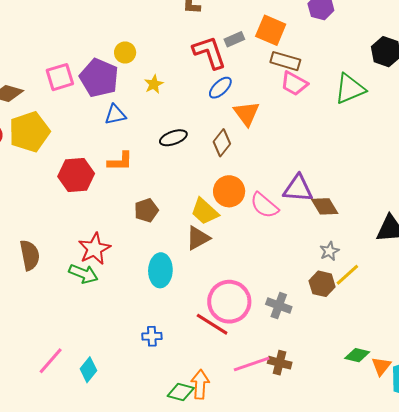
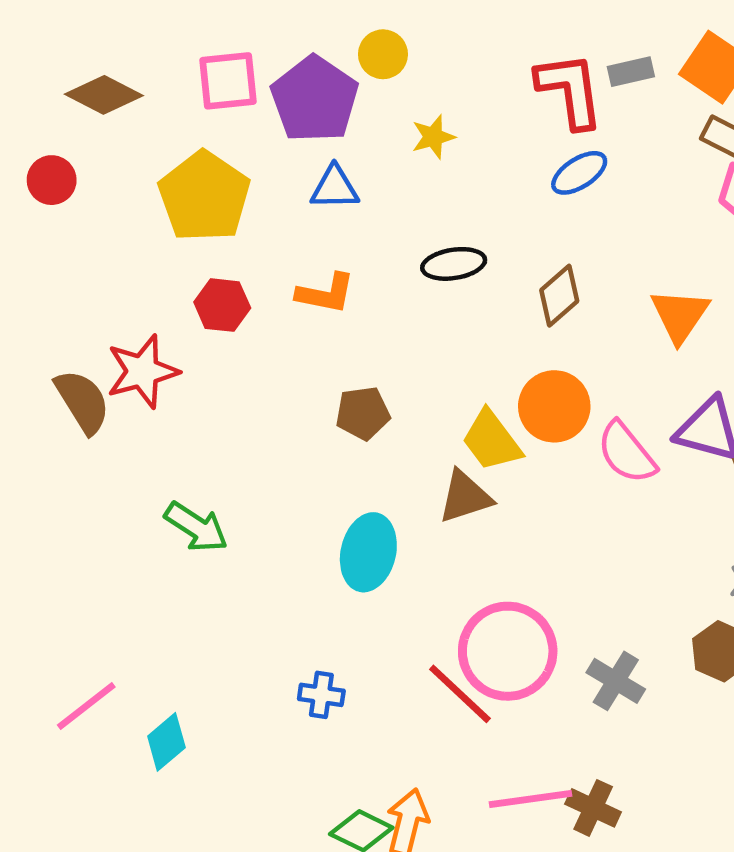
orange triangle: (247, 114) -> (680, 315), moved
yellow pentagon: (29, 132) -> (204, 196), moved, turned -30
red hexagon: (76, 175) -> (222, 305), size x0.7
red star: (94, 249) -> (142, 371), moved
brown semicircle: (30, 255) -> (82, 401), moved, turned -32

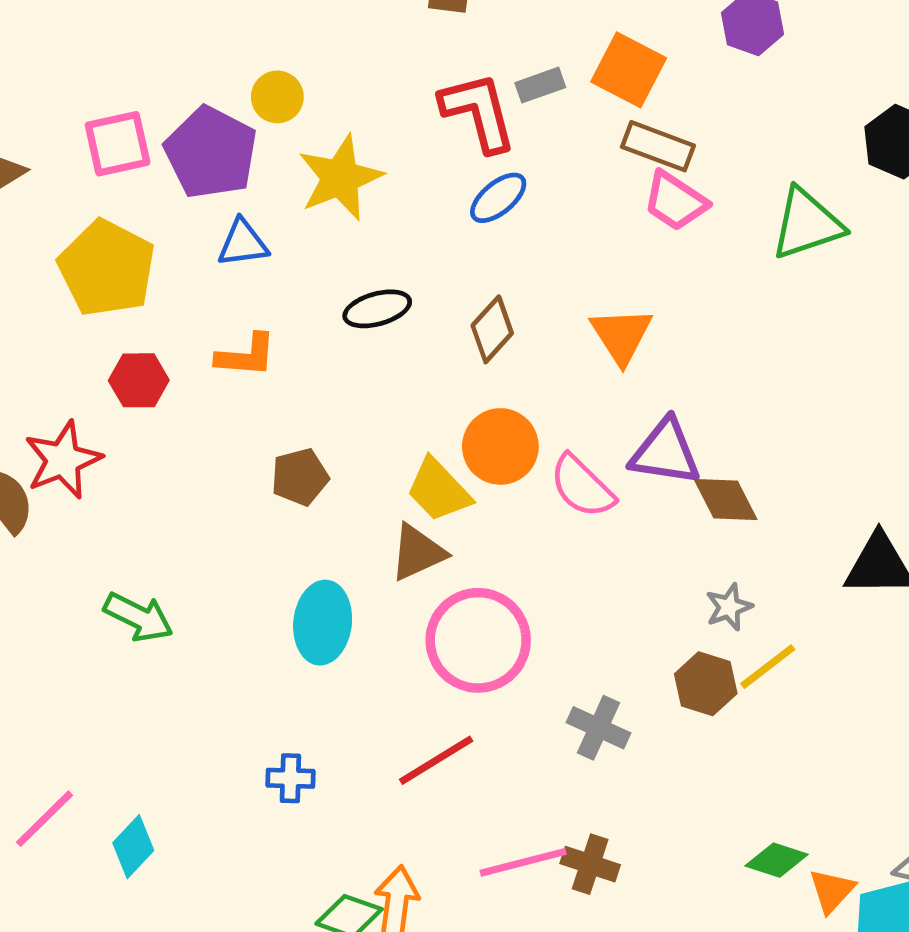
yellow star: (433, 137) -> (340, 178), size x1.8
pink circle: (508, 651) -> (478, 640), moved
red line: (460, 694) -> (436, 760), turned -68

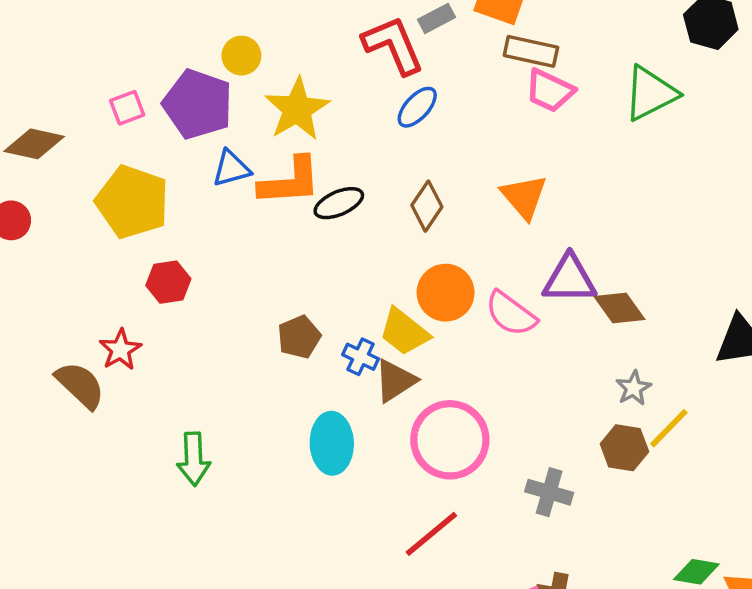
pink square: (118, 144) -> (127, 108), size x0.7
orange L-shape: (246, 355) -> (290, 181), moved, size x1.4
red star: (63, 460) -> (120, 350), size x0.7
green arrow: (138, 617) -> (194, 459), turned 69
blue cross: (290, 778) -> (361, 357), moved, turned 32

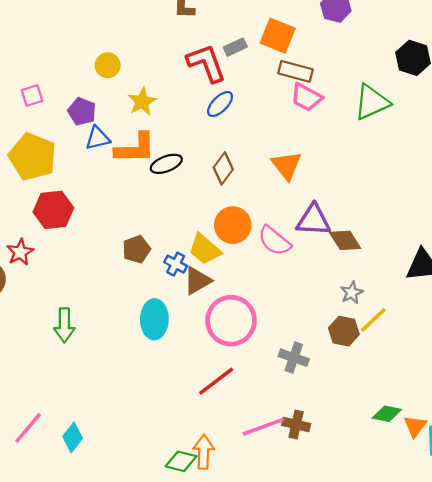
purple pentagon: (198, 104) -> (82, 111), moved, size x0.6
yellow star: (297, 109) -> (142, 102), size x0.7
red hexagon: (168, 282) -> (53, 210), size x1.4

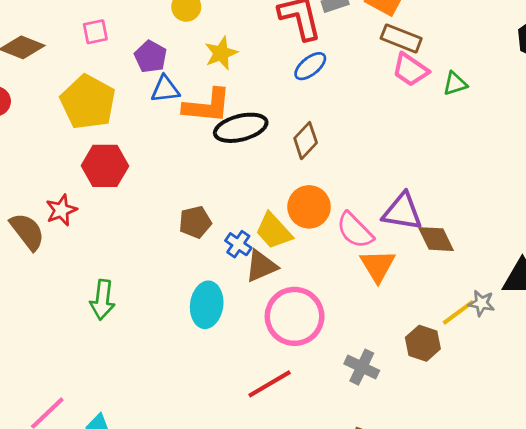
green triangle: (372, 102) -> (455, 84), moved, size x0.6
black ellipse: (166, 164) -> (241, 128), size x1.4
orange triangle: (287, 165) -> (378, 266), moved
gray star: (352, 293) -> (481, 303), moved, turned 30
yellow line: (373, 320) -> (458, 312), moved

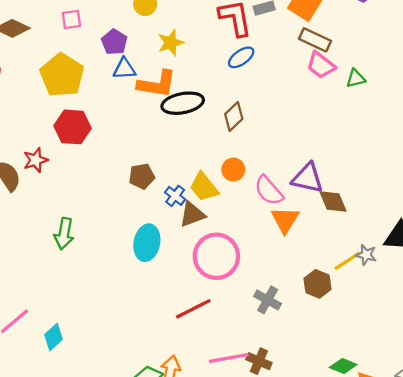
orange circle: (309, 207) -> (233, 170), size x0.7

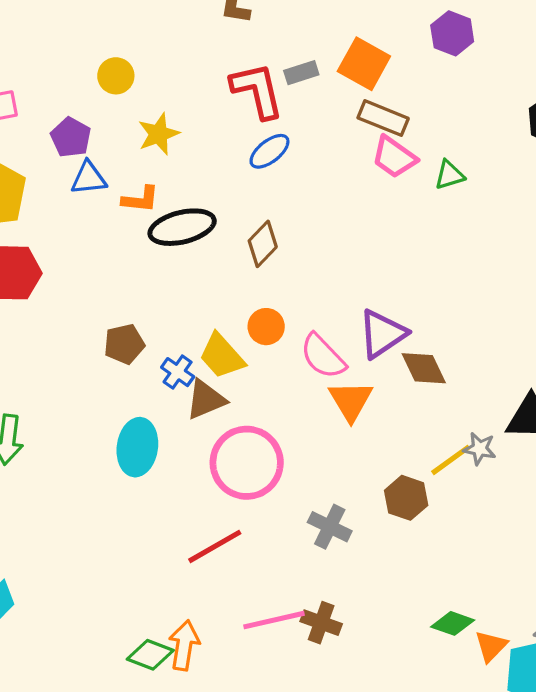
orange L-shape: (157, 84) -> (140, 199), size x0.6
purple triangle: (308, 178) -> (382, 334), turned -44

